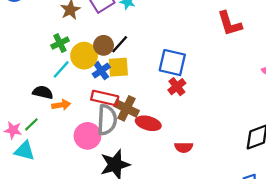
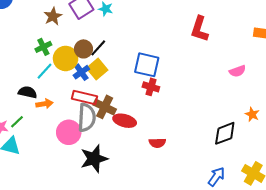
red L-shape: (230, 24) -> (199, 29), turned 35
yellow square: (118, 67) -> (97, 69), turned -36
red cross: (177, 87) -> (151, 87), turned -35

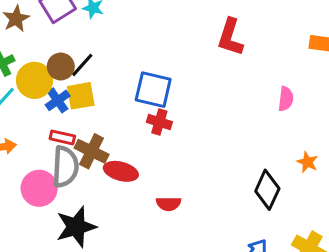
yellow square: (97, 69) -> (81, 96), turned 30
pink semicircle: (237, 71) -> (286, 99), turned -63
red rectangle: (85, 97) -> (62, 137), size x0.7
black diamond: (225, 133) -> (267, 190), turned -45

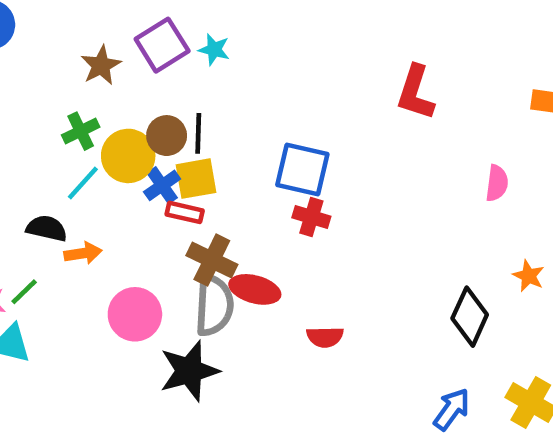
black line: (82, 65) -> (198, 133), turned -40
red rectangle: (62, 137) -> (185, 212), moved
gray semicircle: (65, 167) -> (214, 305), moved

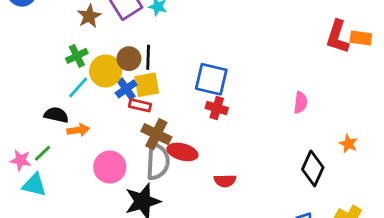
red L-shape: (415, 93) -> (337, 37), moved
pink semicircle: (497, 183) -> (300, 103), moved

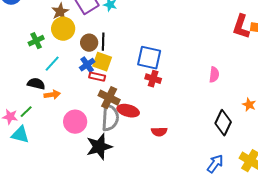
green cross: (77, 56) -> (36, 41), moved
yellow circle: (106, 71) -> (63, 29), moved
yellow square: (147, 85) -> (102, 62), turned 30

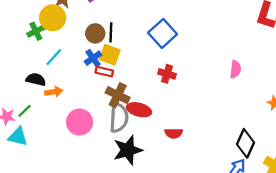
yellow circle: (63, 29) -> (53, 18), moved
blue square: (149, 58) -> (163, 33), moved, turned 35
black diamond: (223, 123) -> (246, 143), moved
black star: (99, 147) -> (128, 150), moved

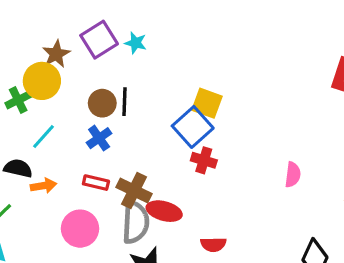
blue square: (163, 33) -> (193, 127), moved
yellow square: (110, 55) -> (207, 103), moved
pink semicircle: (235, 69) -> (293, 175), moved
red rectangle: (104, 72) -> (96, 183), moved

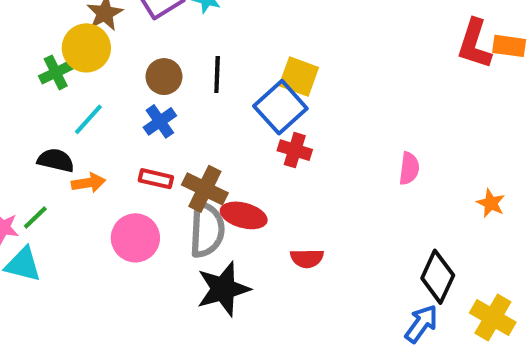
black line: (124, 102) -> (217, 74), moved

